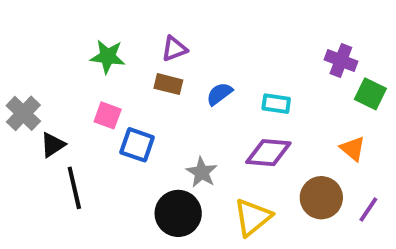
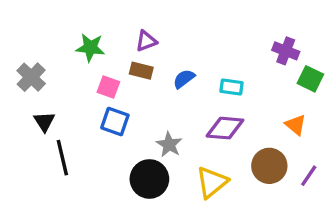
gray cross: (23, 113) -> (31, 77), moved
pink square: (108, 115) -> (108, 87), moved
black triangle: (53, 145) -> (44, 121), turned -30

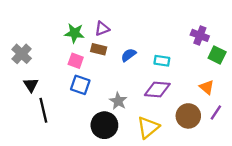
green star: (90, 48) -> (74, 33), moved
purple line: (309, 176) -> (216, 112), moved

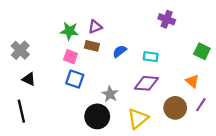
purple cross: (200, 35) -> (167, 19), moved
black triangle: (31, 85) -> (29, 79), turned -32
black line: (43, 110) -> (21, 111), moved

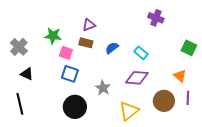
green star: (69, 31) -> (53, 36), moved
cyan rectangle: (151, 57) -> (141, 53), turned 32
purple line: (201, 105) -> (188, 98), turned -32
black circle: (97, 116) -> (75, 107), moved

